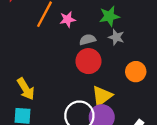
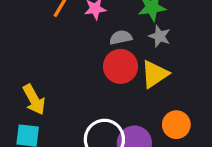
orange circle: (136, 72) -> (176, 125), moved
yellow triangle: (102, 96) -> (155, 74), moved

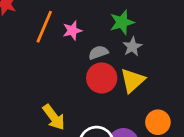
gray star: (160, 36) -> (132, 47), turned 30
yellow arrow: (34, 100) -> (54, 117), moved

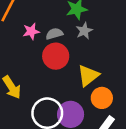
pink star: (72, 30) -> (31, 31), moved
yellow triangle: (133, 80) -> (88, 76), moved

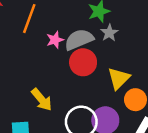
gray semicircle: (54, 34) -> (79, 40), size x1.6

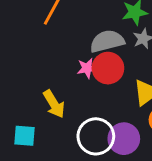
pink star: (55, 40) -> (87, 68), moved

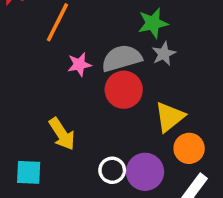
pink star: (87, 68) -> (79, 64), moved
white circle: (96, 136) -> (112, 170), size x0.6

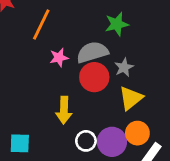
gray star: (164, 54) -> (124, 67), moved
yellow arrow: (62, 134) -> (64, 110), moved, turned 36
orange circle: (189, 148) -> (137, 133), moved

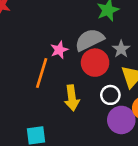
orange line: (41, 24) -> (42, 73), moved
white circle: (86, 141) -> (110, 95), moved

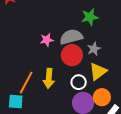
orange line: (42, 73) -> (26, 83), moved

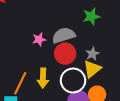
green star: (90, 17) -> (91, 16), moved
gray star: (94, 49) -> (92, 54), moved
white circle: (79, 82) -> (73, 81), size x1.6

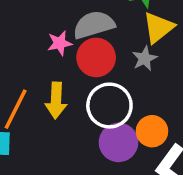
pink star: (39, 39) -> (60, 43), moved
yellow triangle: (92, 69) -> (158, 27), moved

